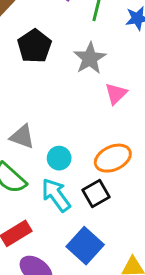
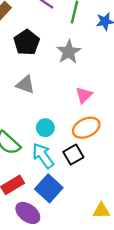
pink triangle: (116, 94) -> (84, 95), moved
gray triangle: (22, 137) -> (25, 84), moved
blue square: (85, 246) -> (49, 188), moved

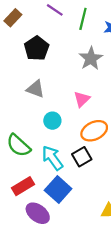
gray star: (69, 52) -> (91, 58), moved
pink triangle: (84, 95) -> (82, 99), moved
cyan circle: (45, 128) -> (52, 121), moved

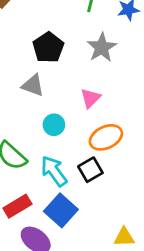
black pentagon: (37, 48) -> (48, 48), moved

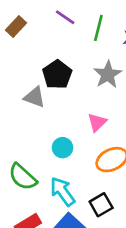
gray triangle: (33, 85) -> (35, 97), moved
black square: (90, 170) -> (101, 205), moved

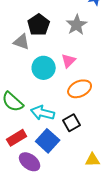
cyan circle: (63, 148) -> (44, 68), moved, size x1.5
cyan arrow: (63, 192) -> (43, 113), turned -40

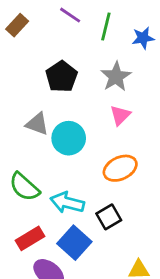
gray triangle: (22, 42) -> (37, 124), moved
pink triangle: (69, 61) -> (120, 115), moved

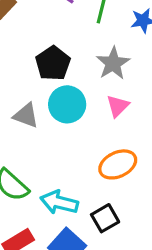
cyan circle: (69, 138) -> (67, 104), moved

